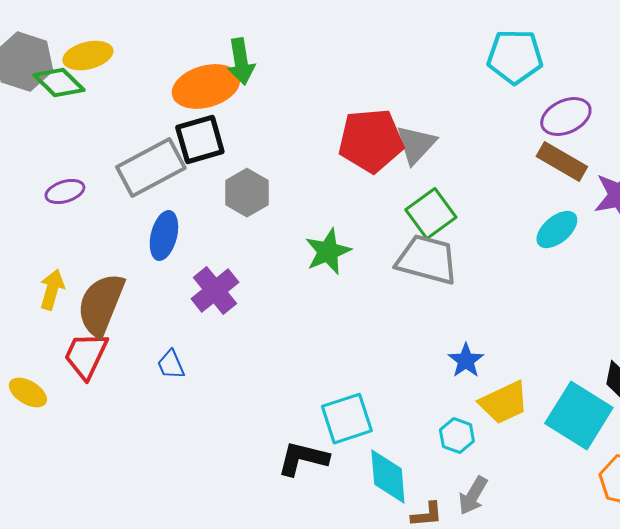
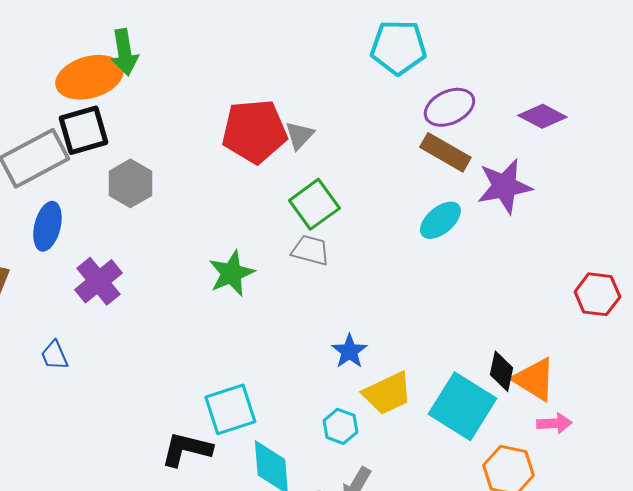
gray triangle: (416, 145) -> (299, 135), size x0.7
green star: (328, 252) -> (231, 273), moved
gray trapezoid: (427, 260) -> (310, 250), size x0.6

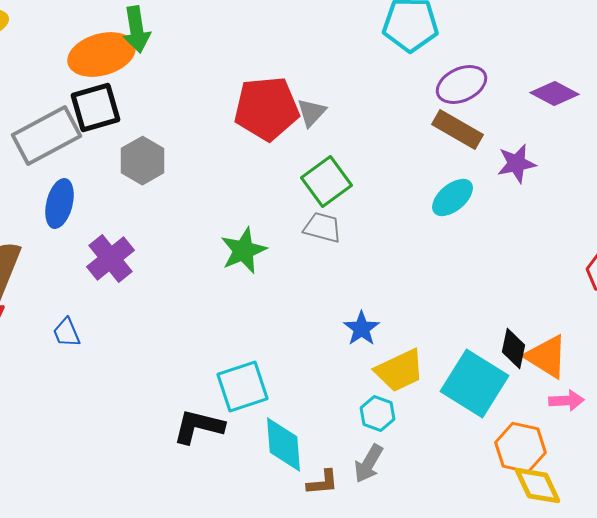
purple star: (504, 186) -> (516, 164), size x0.7
cyan hexagon: (340, 426) -> (378, 414), moved

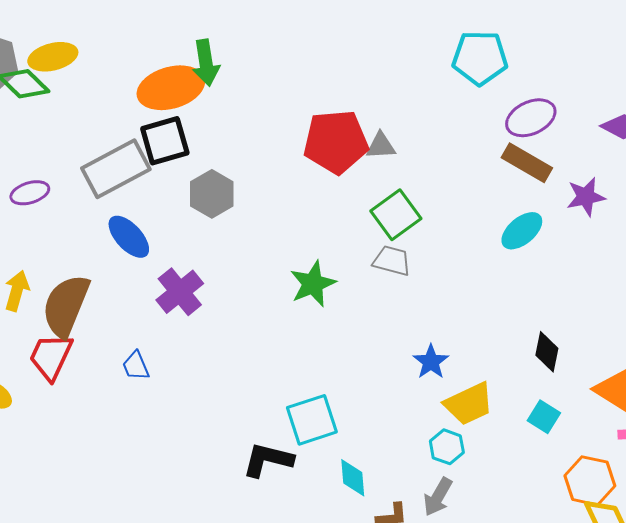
gray triangle: (312, 112) -> (381, 146), turned 44
blue ellipse: (60, 204) -> (129, 237), turned -57
black diamond: (514, 348) -> (547, 352), moved
cyan square: (474, 384) -> (544, 417), size x0.5
cyan diamond: (284, 444) -> (353, 478), size x0.7

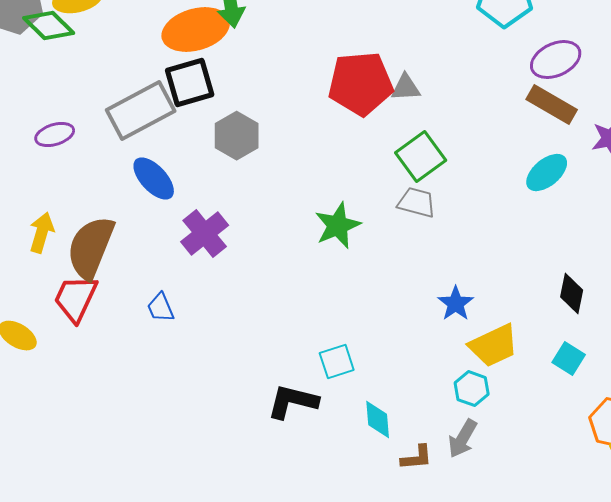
cyan square: (312, 420) -> (337, 362), size x0.7

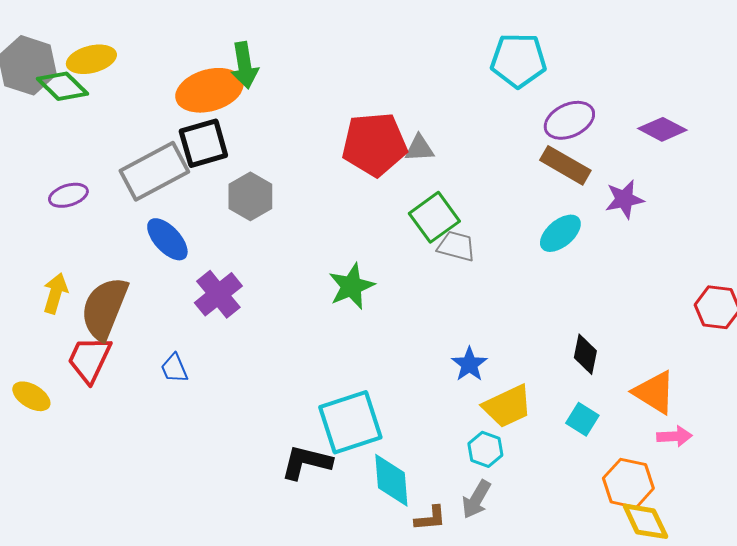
gray trapezoid: (417, 203) -> (456, 246), moved
cyan square: (337, 362) -> (350, 422), size x1.8
cyan diamond: (378, 420) -> (391, 480), size x1.4

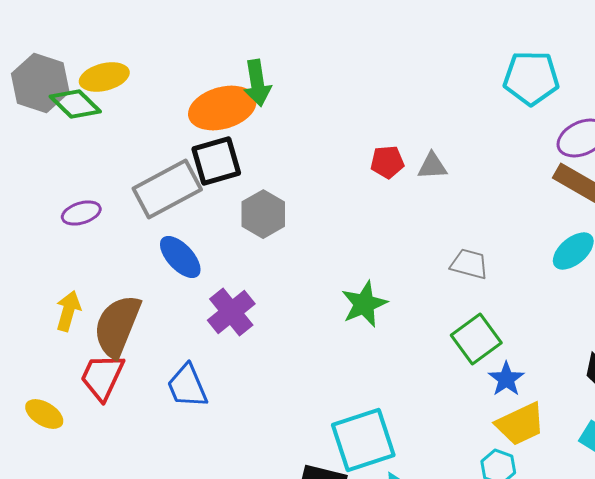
red pentagon: (374, 144) -> (387, 162), size x0.5
green square: (434, 217) -> (476, 339), moved
blue star: (469, 364) -> (506, 379), moved
blue trapezoid: (174, 368) -> (187, 386), size x1.5

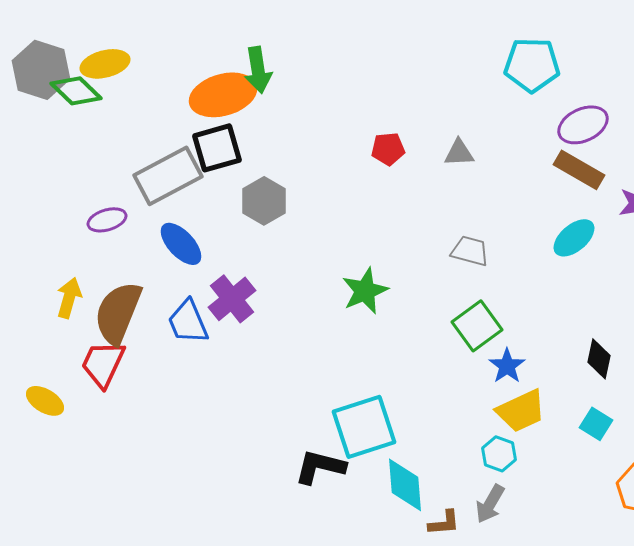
gray triangle: (432, 166) -> (459, 153), moved
purple ellipse: (81, 213) -> (107, 220), moved
blue trapezoid: (187, 386) -> (188, 322), moved

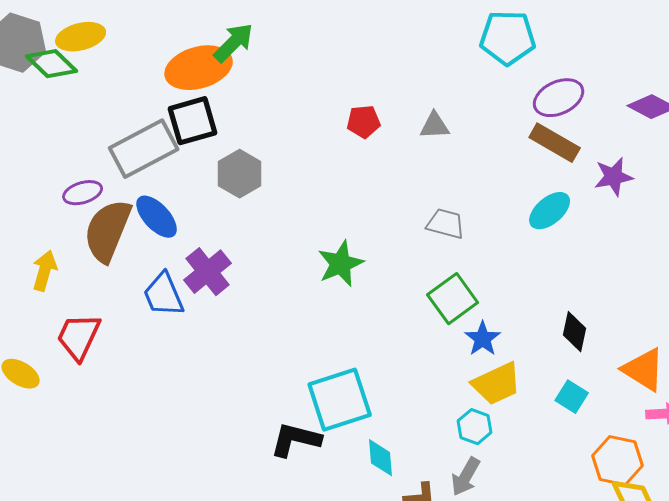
green arrow: (258, 70) -> (234, 43), turned -126
brown semicircle: (118, 313) -> (108, 231), moved
cyan diamond: (405, 485) -> (381, 458), size x0.7

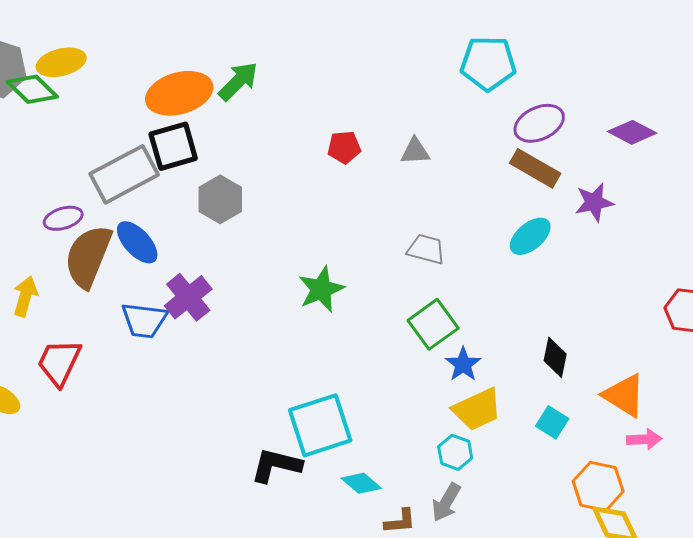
green arrow: (234, 43) -> (238, 81), moved
blue trapezoid: (164, 295) -> (144, 320), turned -60
cyan diamond: (381, 458) -> (361, 483), turned -45

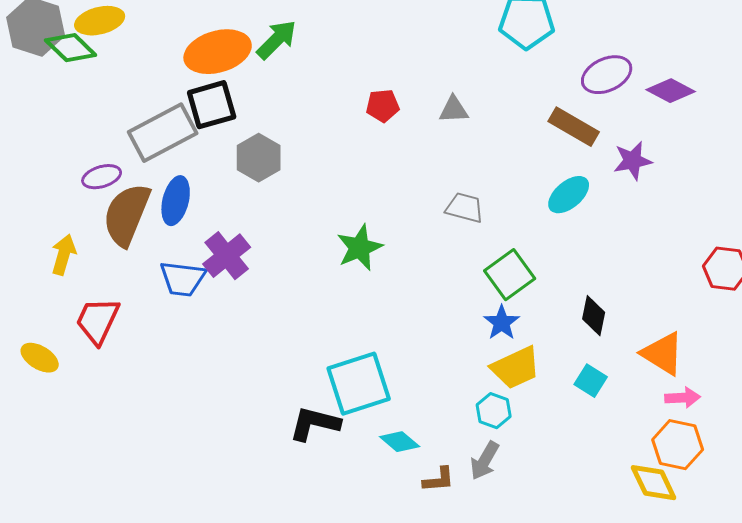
purple ellipse: (539, 123) -> (607, 75), moved
blue ellipse: (137, 242) -> (176, 201), turned 57
green square: (433, 324) -> (510, 275), moved
orange hexagon: (598, 486) -> (678, 445), moved

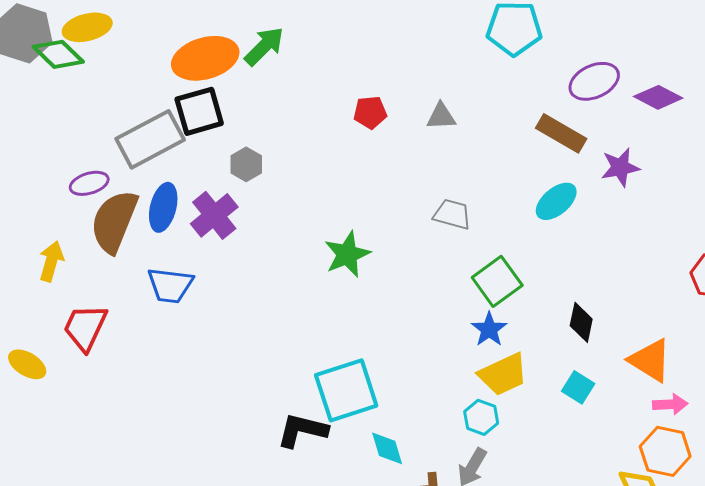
gray hexagon: (259, 158) -> (246, 164), size x0.7
purple cross: (227, 256) -> (214, 215), moved
cyan diamond: (400, 442) -> (387, 448), turned 33

